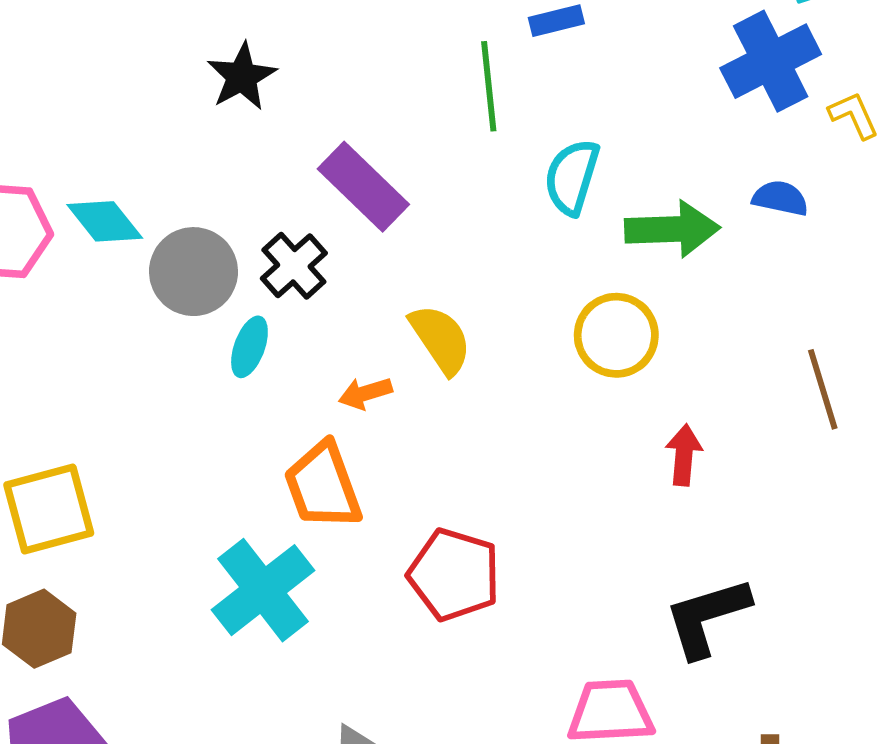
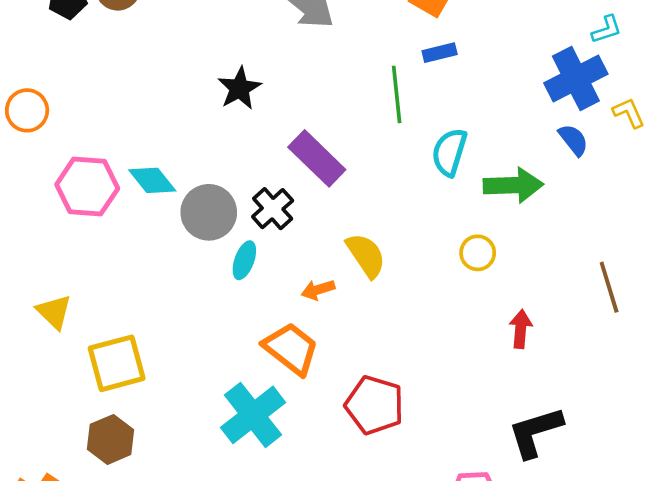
blue semicircle: (780, 198) -> (573, 140), moved, turned 40
yellow circle: (616, 335) -> (478, 253), size x0.7
orange trapezoid: (323, 486) -> (291, 349), turned 148

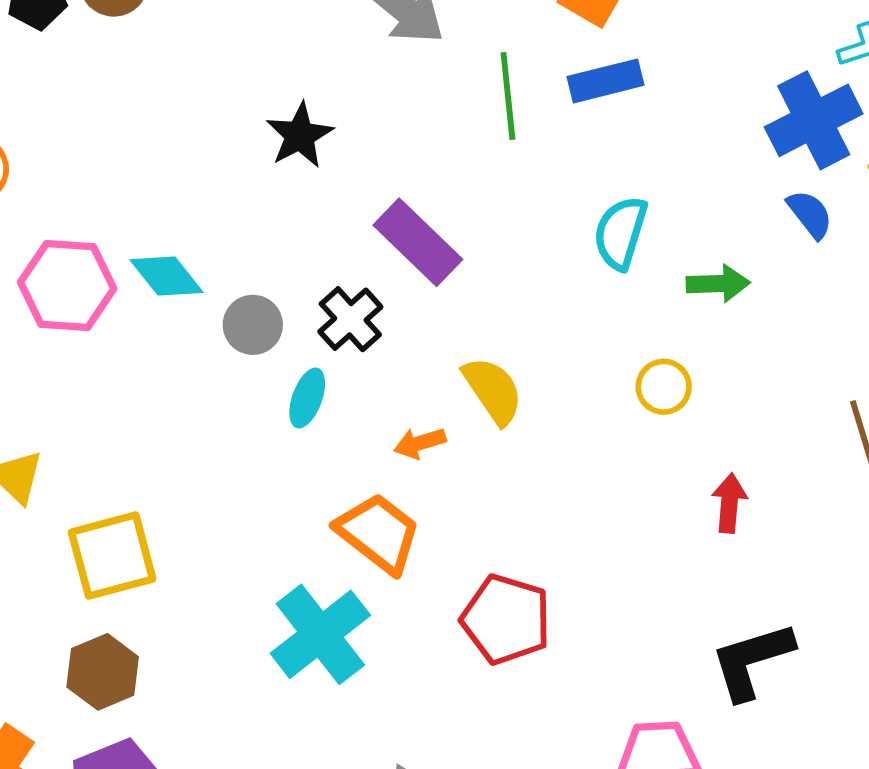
blue rectangle: (440, 53) -> (605, 81), size x1.4
green line: (397, 94) -> (508, 96), moved
green arrow: (513, 185) -> (718, 284), size x0.7
gray circle: (209, 212) -> (253, 325), size x0.7

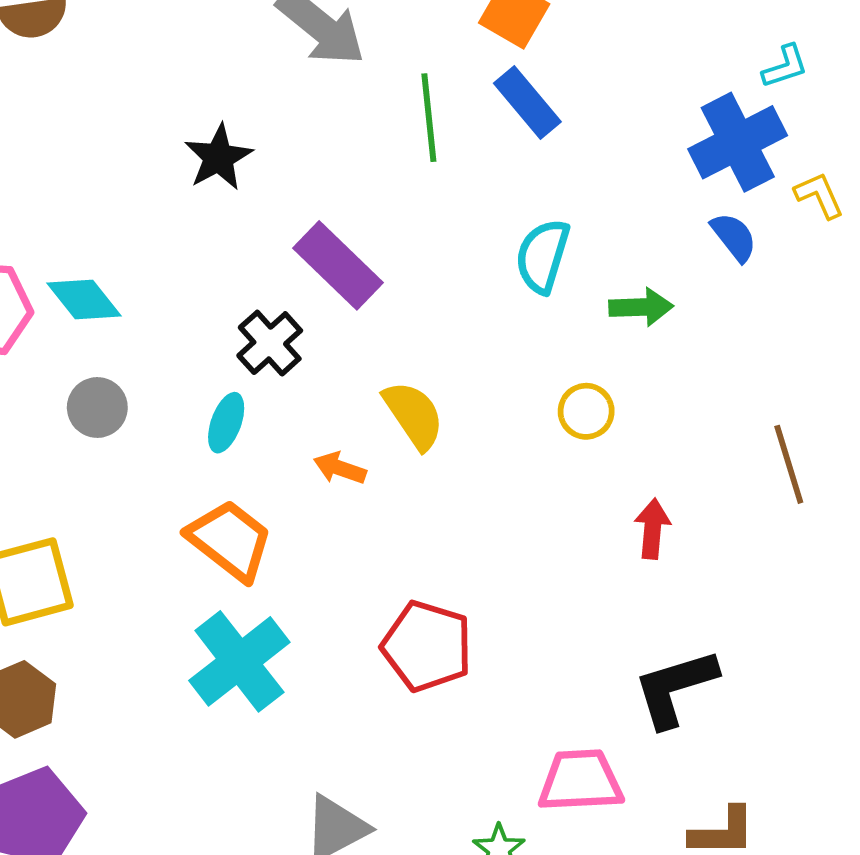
blue rectangle: (605, 81) -> (527, 102), turned 64
gray circle: (253, 325) -> (97, 407), moved
orange arrow: (420, 443) -> (340, 468), turned 36
orange trapezoid: (378, 533) -> (230, 540), moved

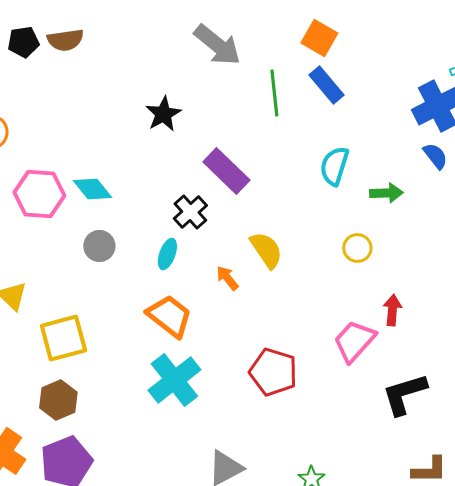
orange arrow: (340, 468) -> (227, 278), turned 32
pink trapezoid: (580, 781) -> (354, 341), moved, turned -45

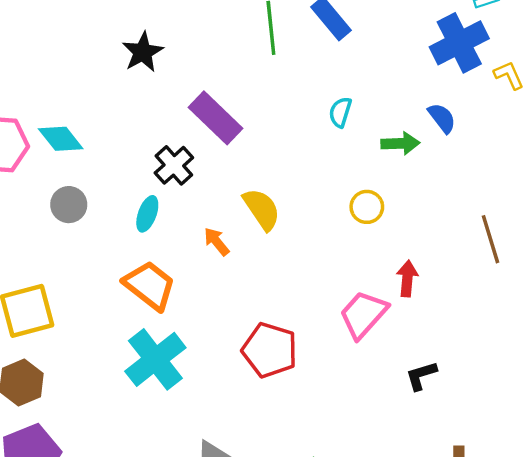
blue semicircle: (435, 156) -> (442, 118), moved
cyan semicircle: (334, 166) -> (340, 112), size x0.7
black L-shape: (404, 394) -> (421, 376), size x0.6

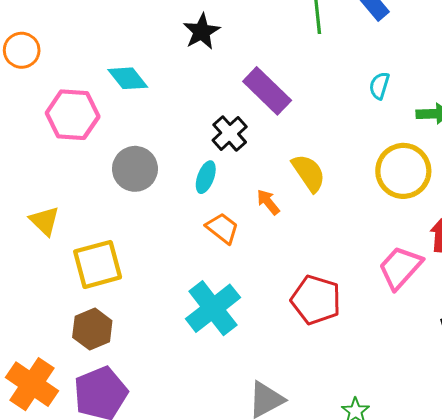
cyan diamond: (61, 139) -> (128, 78), moved
gray circle: (69, 205) -> (135, 169), size x1.4
yellow circle: (367, 207) -> (403, 171), size x1.8
orange trapezoid: (150, 285) -> (222, 228), moved, size x0.7

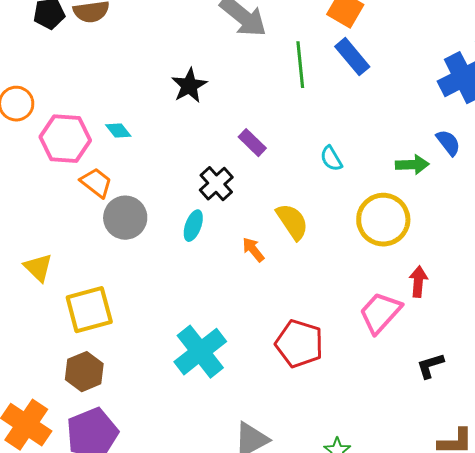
cyan diamond: (128, 78) -> (118, 131), size x0.7
cyan semicircle: (379, 86) -> (331, 159), moved, turned -48
purple rectangle: (267, 91) -> (252, 143), size x0.6
pink hexagon: (73, 115) -> (65, 139), moved
orange trapezoid: (222, 228) -> (96, 183), moved

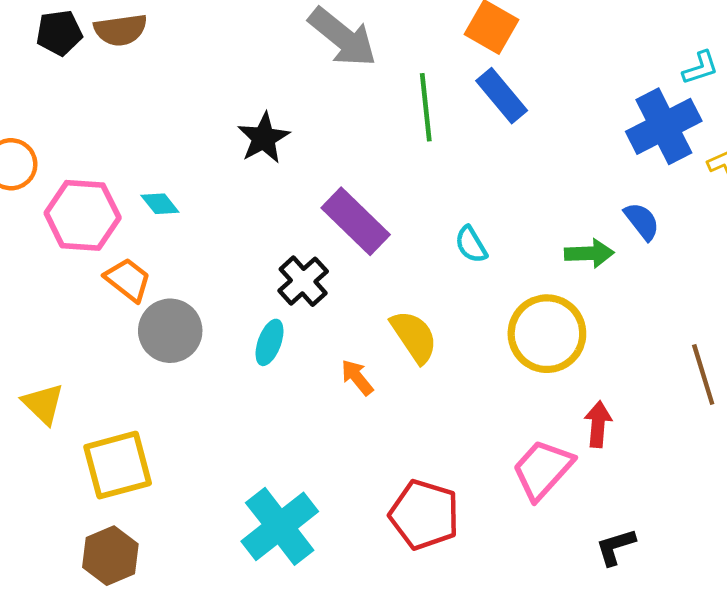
purple rectangle: (252, 143) -> (356, 221), size x1.6

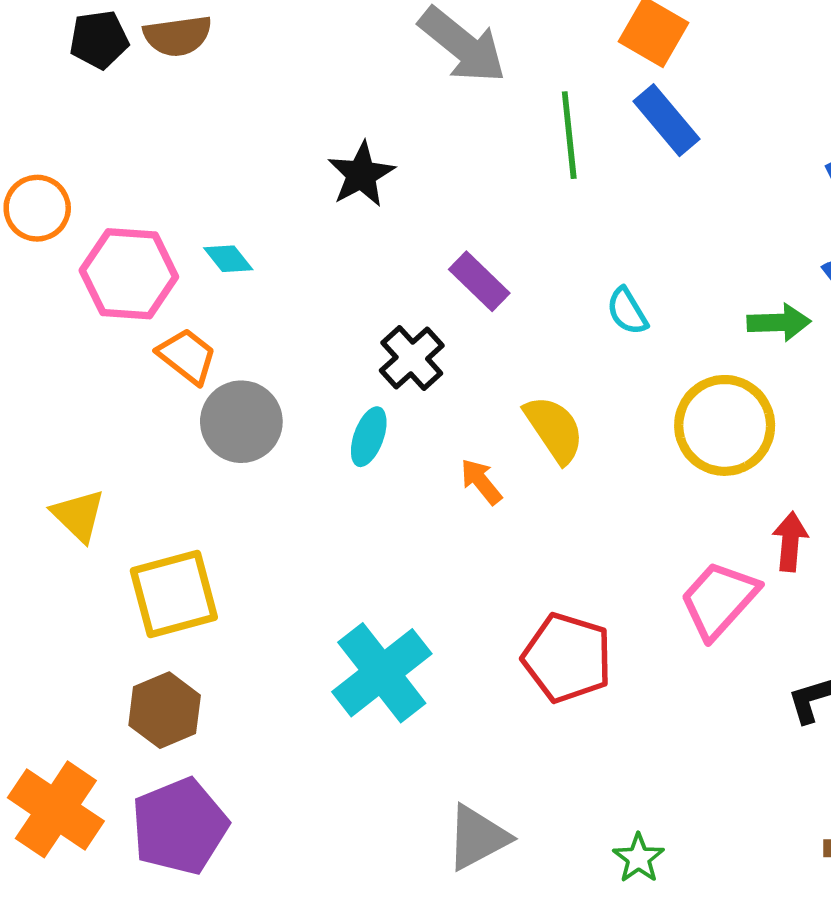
purple rectangle: (356, 221) -> (479, 281), size x0.7

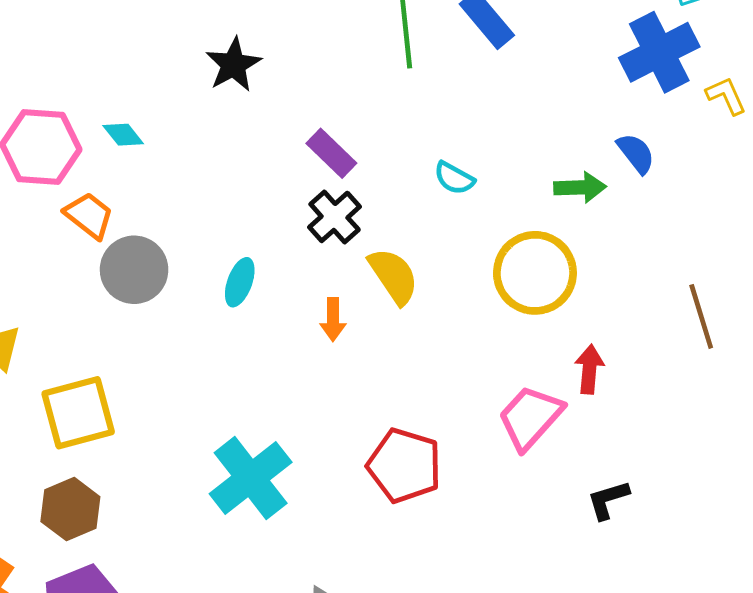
cyan semicircle: (627, 311) -> (454, 178), turned -30
black cross: (412, 358) -> (335, 217), moved
orange arrow: (481, 482) -> (333, 320), turned -141

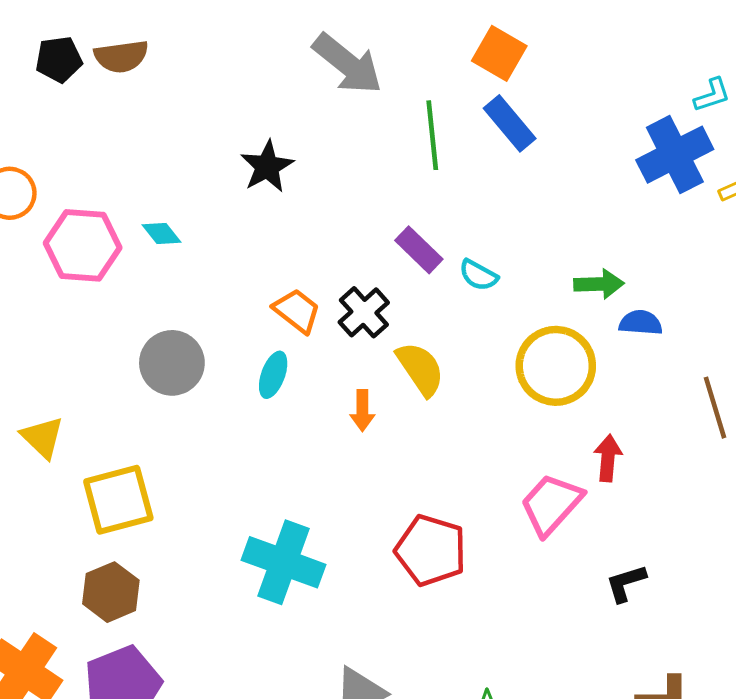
purple rectangle: (331, 153) -> (419, 250), moved
blue semicircle: (636, 153) -> (641, 323), moved, turned -48
orange trapezoid: (89, 215) -> (297, 311), moved
cyan cross: (251, 478) -> (284, 562), turned -32

